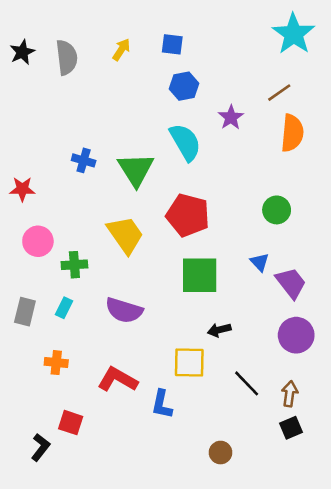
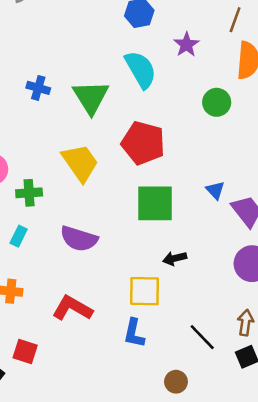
brown line: (279, 93) -> (235, 20), turned -35
green circle: (277, 210) -> (217, 102), moved
black line: (247, 383) -> (202, 337), moved
blue L-shape: (162, 404) -> (134, 333), moved

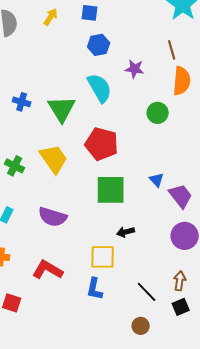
brown line: (235, 20) -> (172, 50), turned -36
purple star: (186, 45) -> (135, 69), turned -30
green cross: (29, 193) -> (15, 166), moved, turned 30
brown circle: (176, 382) -> (141, 326), moved

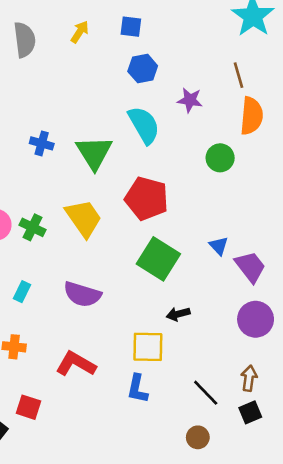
green square: (111, 190) -> (158, 259), turned 32

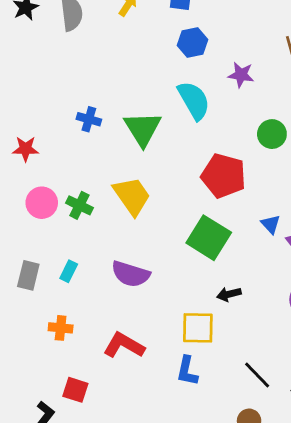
red pentagon: (147, 199) -> (223, 176), moved

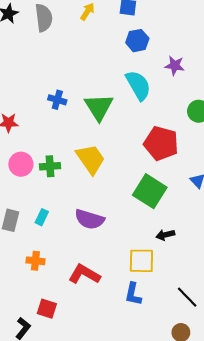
green cross: (79, 205) -> (50, 166), turned -30

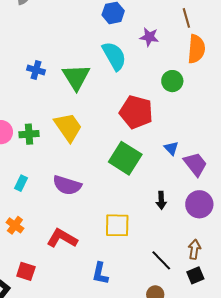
black arrow: (165, 235) -> (161, 200), moved, turned -78
orange cross: (35, 261) -> (15, 225), turned 30
blue L-shape: (133, 294) -> (100, 273), moved

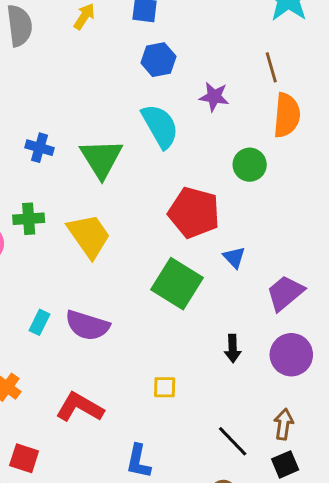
green cross: (29, 134) -> (29, 219), moved
blue triangle: (171, 148) -> (234, 257), moved
purple trapezoid: (195, 164) -> (285, 293), turned -92
cyan rectangle: (21, 183) -> (39, 322), moved
yellow square: (117, 225) -> (165, 387), size x0.6

